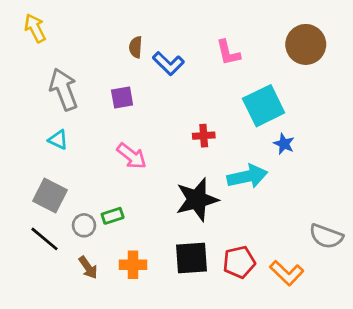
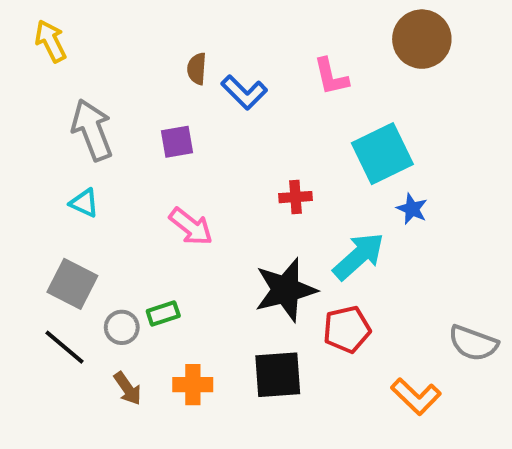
brown circle: (306, 44) -> (422, 39), moved
cyan arrow: (247, 176) -> (359, 256), turned -30
red pentagon: (239, 262) -> (347, 329), moved

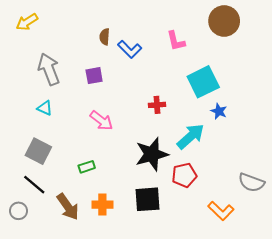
yellow arrow: (51, 41) -> (27, 22), turned -95
gray circle: (122, 327) -> (19, 211), moved
brown arrow: (128, 389) -> (68, 207), size x1.5

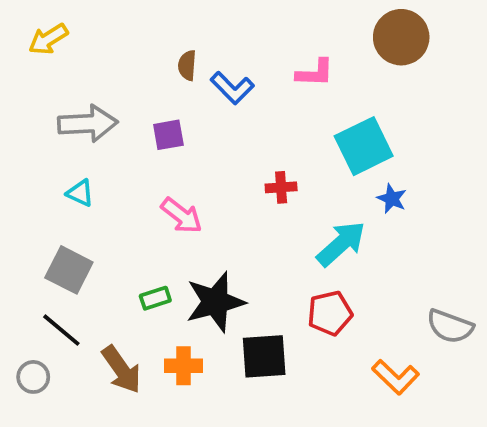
pink L-shape: (176, 41) -> (315, 73), turned -75
gray arrow: (49, 69) -> (88, 124), turned 108
black star: (152, 154) -> (215, 302), moved

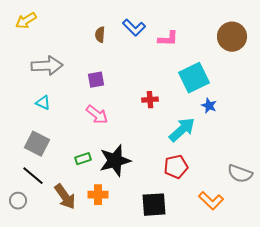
brown circle: (401, 37) -> (232, 37), moved
blue L-shape: (232, 88) -> (134, 28), moved
purple square: (168, 135) -> (96, 80), moved
black square: (264, 356) -> (154, 205), moved

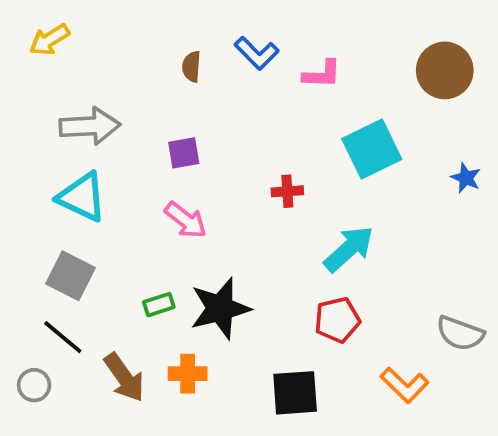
cyan triangle: (43, 103) -> (82, 197), size x1.8
blue star: (209, 106) -> (466, 178), moved

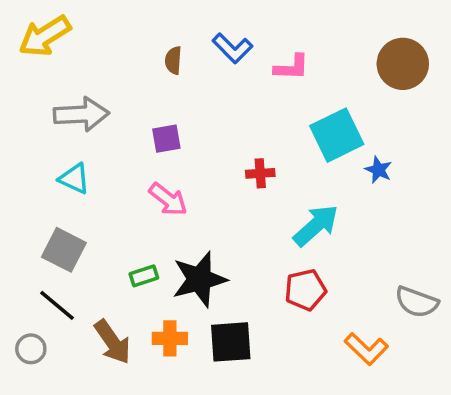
yellow arrow: (49, 40) -> (45, 36), size x1.4
blue star: (466, 178) -> (378, 170), moved
cyan triangle: (82, 197) -> (74, 179), size x0.7
black square: (295, 393) -> (231, 342), moved

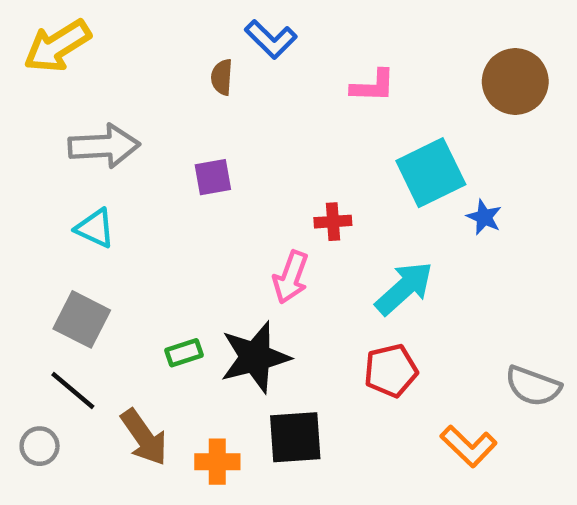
blue L-shape: (232, 48) -> (271, 39), moved
pink arrow: (168, 199) -> (291, 277), moved, turned 72
orange cross: (170, 338) -> (217, 462), moved

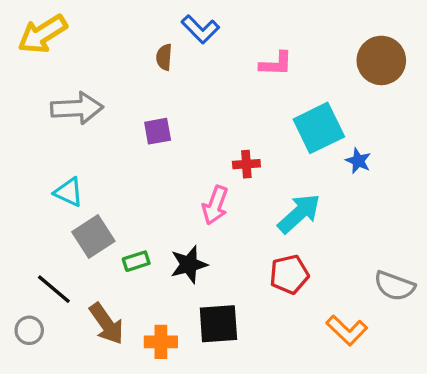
cyan triangle: (95, 228) -> (69, 192), moved
gray square: (82, 319) -> (93, 237), moved, turned 30
black star: (255, 357) -> (189, 264), size x0.7

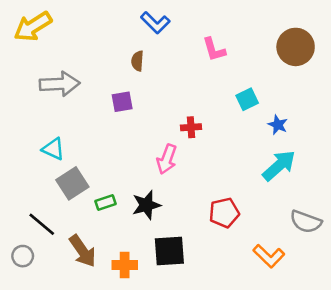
brown semicircle: (164, 57) -> (137, 61), moved
pink L-shape: (276, 64) -> (214, 49), turned 72
cyan square: (319, 128) -> (247, 99), size x0.6
cyan arrow: (299, 213) -> (279, 166), moved

